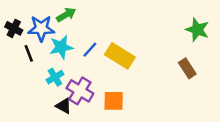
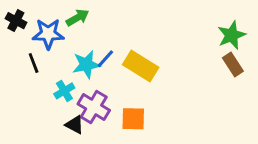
black cross: (14, 28) -> (16, 21), moved
green star: (197, 30) -> (232, 35), turned 30
cyan star: (61, 47) -> (86, 65), moved
brown rectangle: (187, 68) -> (233, 65), moved

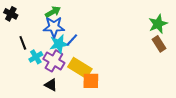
blue star: (48, 34) -> (54, 27), moved
yellow rectangle: (141, 66) -> (80, 68), moved
cyan cross: (64, 91) -> (36, 57), moved
purple cross: (94, 107) -> (54, 61), moved

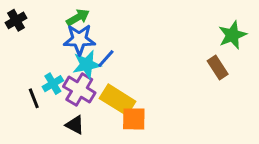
black cross: (11, 14) -> (16, 20), turned 32
black line: (23, 43) -> (34, 98), moved
brown rectangle: (159, 44) -> (218, 67), moved

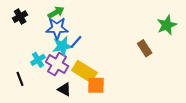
black cross: (16, 20) -> (20, 17), moved
brown rectangle: (218, 67) -> (145, 48), moved
black line: (34, 98) -> (20, 79), moved
black triangle: (75, 125) -> (64, 89), moved

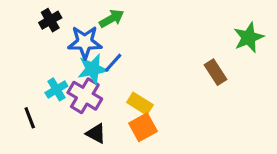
green arrow: (56, 12) -> (112, 19), moved
black cross: (20, 17) -> (50, 20), moved
yellow rectangle: (84, 71) -> (140, 104), moved, size x0.7
orange square: (96, 85) -> (143, 127), turned -30

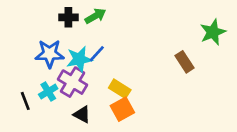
black cross: (50, 20) -> (68, 17), moved, turned 30
blue star: (85, 42) -> (50, 54), moved
cyan cross: (56, 89) -> (48, 91), moved

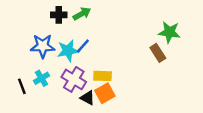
green star: (213, 32) -> (169, 32), moved, turned 30
purple cross: (73, 82) -> (74, 79), moved
yellow rectangle: (120, 89) -> (103, 76), turned -30
black triangle: (82, 114) -> (88, 98), moved

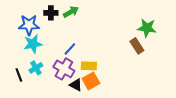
blue star: (43, 46) -> (29, 25), moved
blue line: (83, 46) -> (70, 49), moved
cyan star: (68, 51) -> (33, 44), moved

